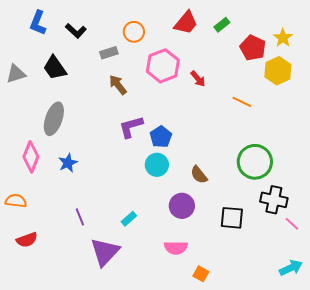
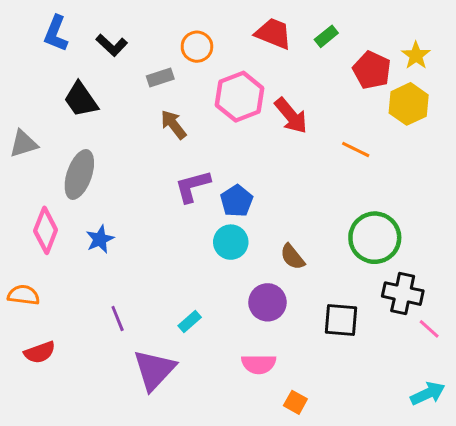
red trapezoid: (186, 23) -> (273, 33), turned -108
gray triangle: (16, 74) -> (24, 144), moved
red arrow: (198, 79) -> (291, 116), size x1.5

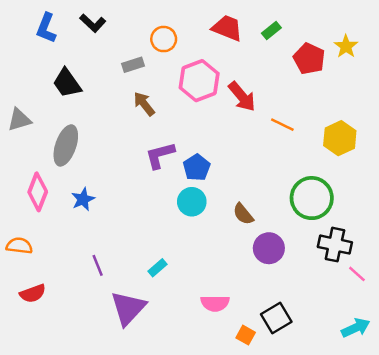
black L-shape: (112, 45) -> (93, 23), moved
yellow hexagon: (409, 104) -> (340, 138), moved
orange line: (356, 150) -> (282, 125), moved
purple circle: (267, 302) -> (269, 248), moved
black square: (341, 320) -> (276, 318), moved, turned -36

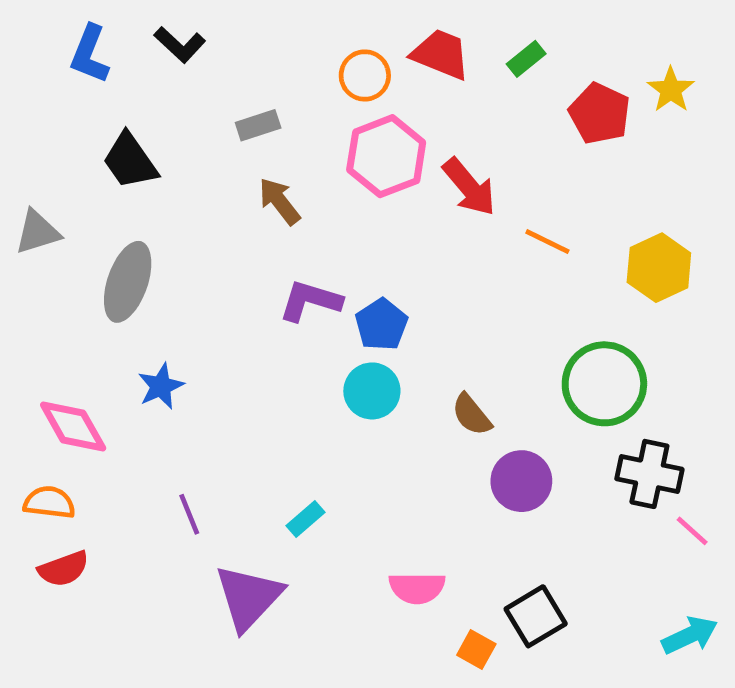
orange circle: (164, 39) -> (365, 75), moved
purple L-shape: (160, 155) -> (310, 301), turned 32
pink diamond: (38, 192) -> (73, 427), moved, turned -51
orange semicircle: (19, 246) -> (49, 502), moved

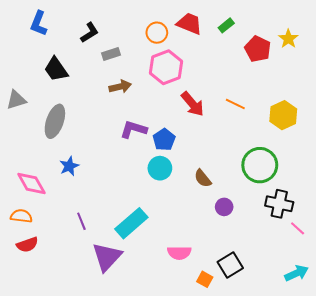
black L-shape: (180, 45) -> (90, 33), moved, turned -75
red arrow: (469, 187) -> (193, 104), moved
brown arrow: (279, 201) -> (120, 87), turned 115
purple circle: (521, 481) -> (224, 207), size x0.7
cyan rectangle: (306, 519) -> (131, 223), size x2.0

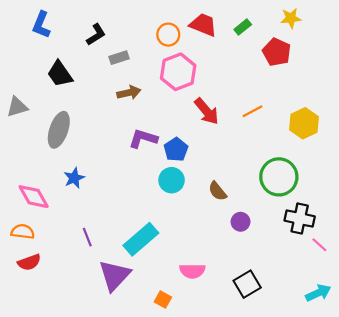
yellow star: (288, 39) -> (291, 18), moved, turned 30
orange line: (235, 104) -> (253, 111), turned -54
orange square: (205, 279) -> (163, 299), moved

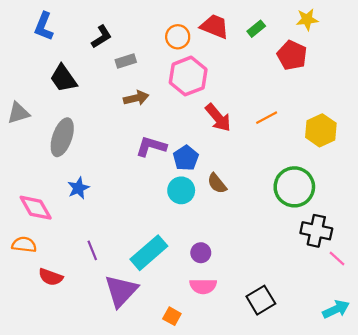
brown semicircle: (218, 191) -> (217, 183), moved
purple circle: (241, 222) -> (201, 253), moved
red semicircle: (29, 262) -> (51, 277), moved, turned 40

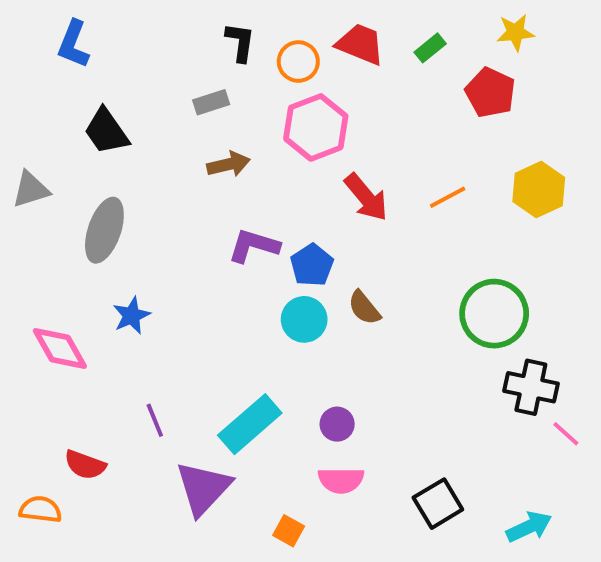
black L-shape: (101, 37) -> (240, 42), moved, turned -50
yellow hexagon: (321, 130) -> (539, 189), moved
orange semicircle: (24, 245) -> (40, 509), moved
cyan arrow: (336, 309) -> (529, 527), moved

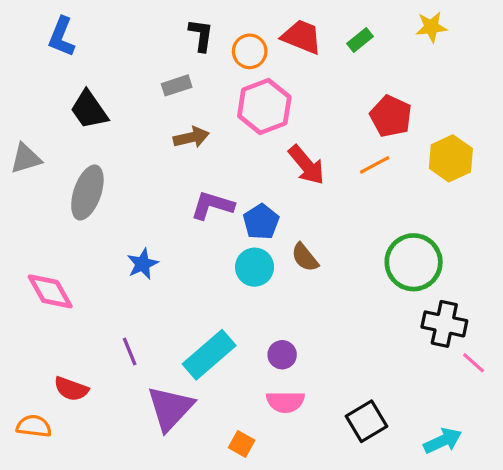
red pentagon: (490, 93) -> (391, 116), moved
blue star: (132, 316) -> (143, 264), moved

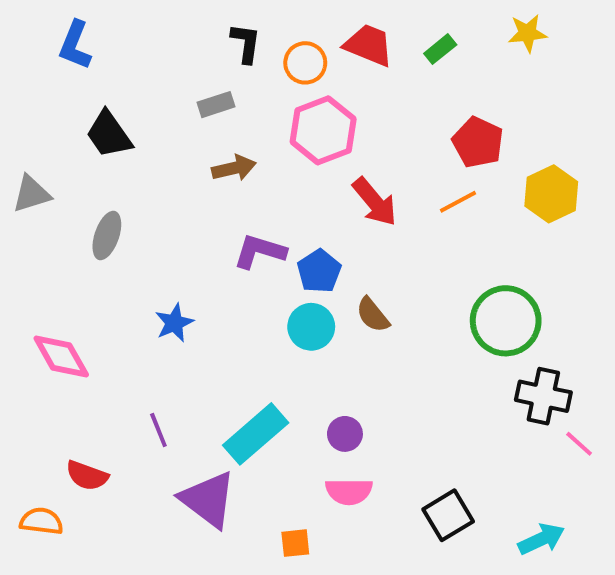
gray ellipse: (87, 192) -> (107, 236), size x0.7
purple triangle: (170, 408) -> (208, 499), turned -36
orange square: (242, 444) -> (295, 543), turned -35

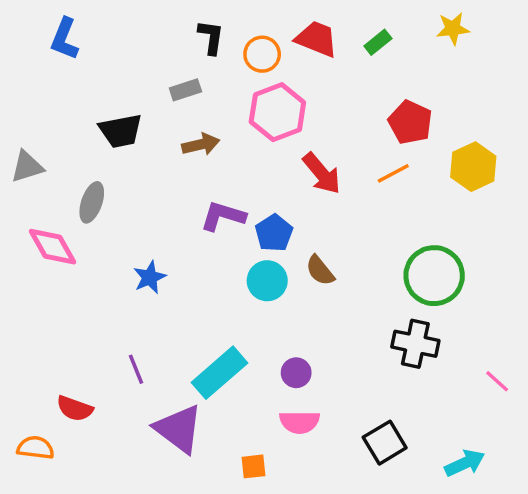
black trapezoid: (109, 134) -> (121, 131), moved, turned -66
pink diamond: (61, 357) -> (53, 247), moved
black cross: (543, 396) -> (415, 344), moved

